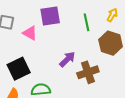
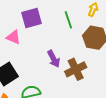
purple arrow: (67, 59) -> (54, 59), turned 114

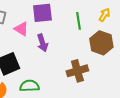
purple arrow: (54, 59) -> (42, 43), moved

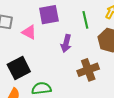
purple arrow: (42, 43) -> (66, 43), moved, turned 36

